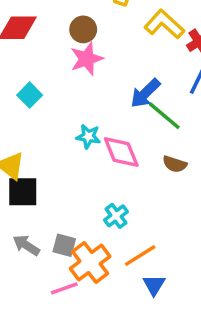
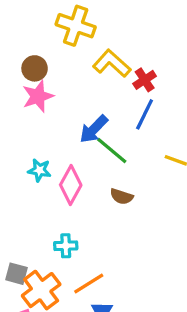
pink diamond: (121, 152) -> (71, 185), turned 51
cyan cross: (116, 216) -> (66, 246), turned 35

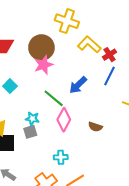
brown circle: (35, 68) -> (41, 47), size x1.6
green line: (112, 150) -> (54, 98), moved
cyan star: (39, 170) -> (32, 119), moved
gray square: (16, 274) -> (30, 132), moved, turned -32

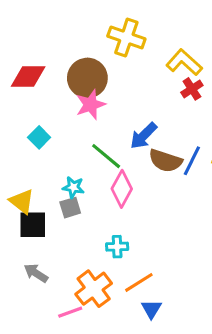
yellow L-shape: (89, 44) -> (184, 62), moved
blue line: (110, 76) -> (192, 161), moved
brown semicircle: (95, 127) -> (165, 161), moved, size x1.5

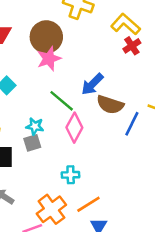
blue line: (192, 161) -> (132, 124), moved

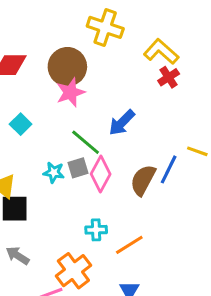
brown semicircle: (110, 105) -> (143, 180), moved, turned 100
gray square: (32, 143) -> (78, 168), moved
orange line: (88, 204) -> (129, 245), moved

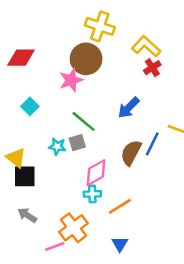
brown circle: (67, 67) -> (86, 59), moved
blue arrow: (122, 123) -> (129, 108), moved
pink diamond: (101, 174) -> (96, 173), moved, turned 32

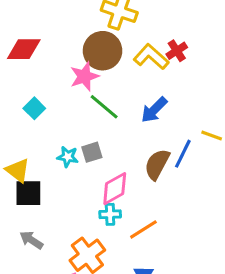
yellow L-shape: (146, 46) -> (151, 57), moved
red cross: (152, 68) -> (177, 51), moved
green line: (84, 121) -> (104, 107), moved

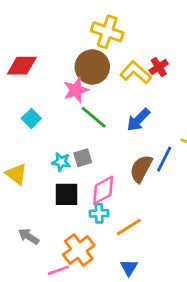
black square: (28, 193) -> (67, 194), moved

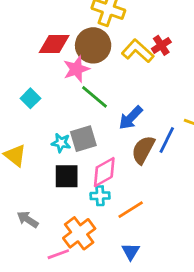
red diamond: (22, 66) -> (54, 44), moved
blue arrow: (138, 120) -> (131, 118), moved
gray square: (83, 158) -> (83, 139), size x1.4

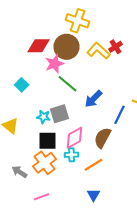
brown semicircle: (143, 150) -> (102, 138), moved
orange cross: (79, 233) -> (44, 163), moved

